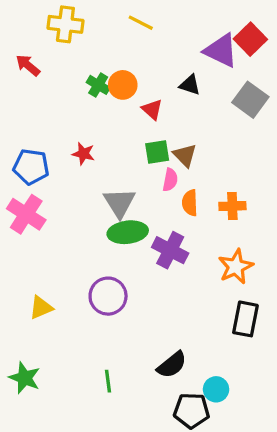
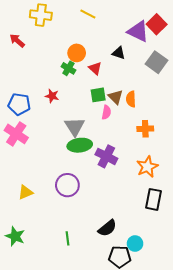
green cross: (98, 85) -> (68, 68), moved
orange semicircle: (190, 203) -> (131, 99), moved

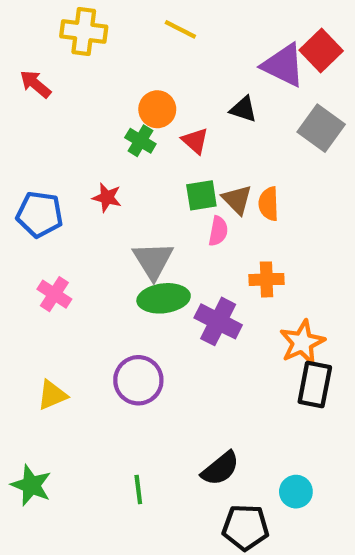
orange cross: (145, 129) -> (267, 279), moved
pink cross: (16, 134) -> (54, 294), moved, size x0.7
black rectangle: (153, 199) -> (315, 384), moved
cyan circle: (135, 244) -> (296, 492), moved

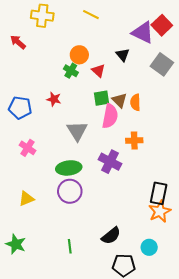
black triangle: (243, 109) -> (123, 55), turned 32
pink semicircle: (218, 231) -> (110, 116), size x1.6
green ellipse: (164, 298) -> (69, 168), moved
orange star: (302, 342) -> (160, 211), moved

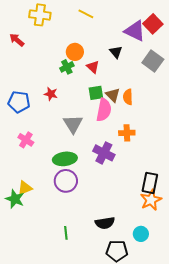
green cross: (71, 71) -> (67, 67), turned 32
black semicircle: (111, 236) -> (105, 223), turned 30
green star: (16, 244) -> (15, 199), moved

